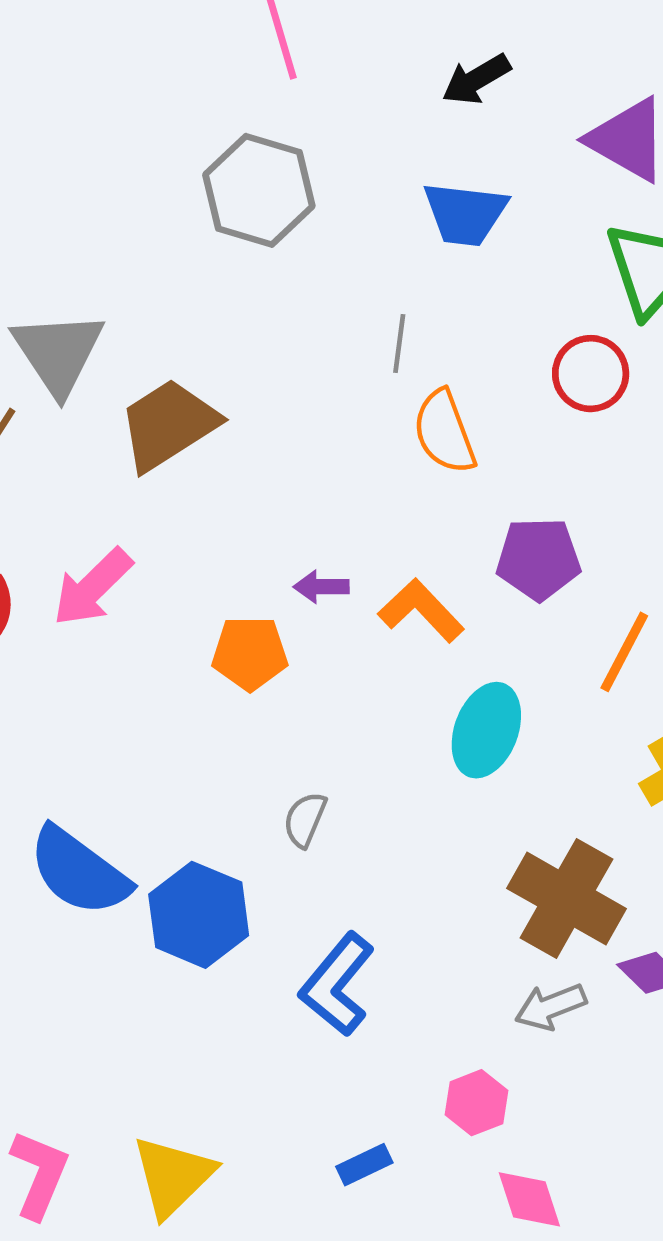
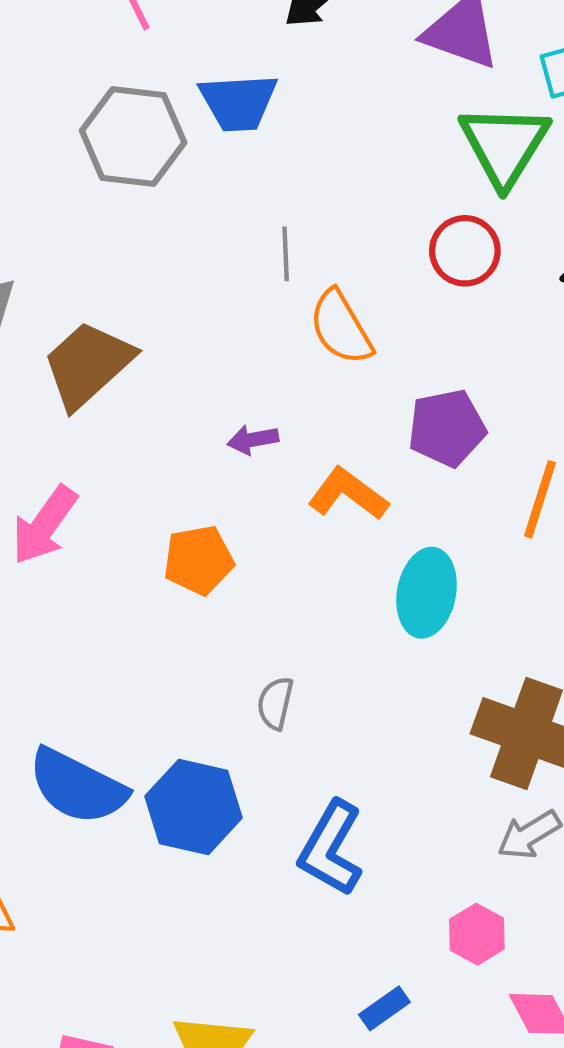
blue trapezoid: (465, 214) -> (238, 102), moved
purple arrow: (321, 587) -> (253, 440), moved

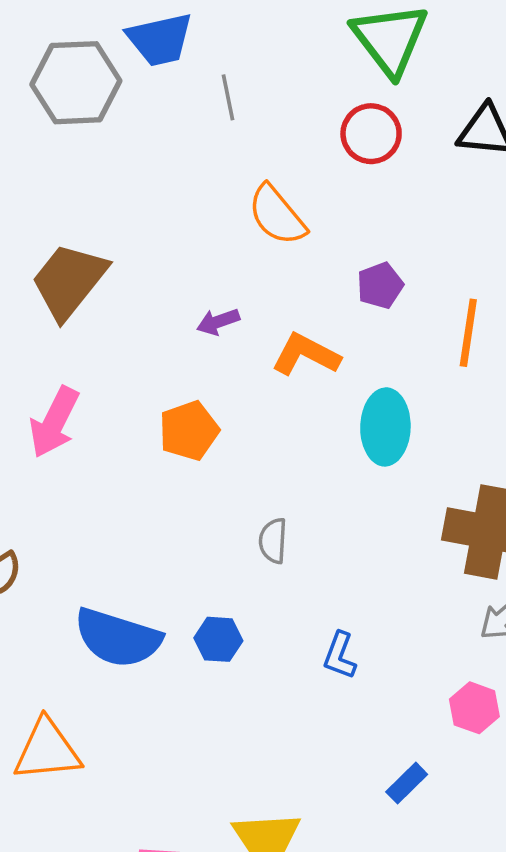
gray line: (286, 254) -> (228, 97), moved
purple pentagon: (447, 428) -> (380, 285), size x0.7
blue hexagon: (194, 807) -> (218, 639), size x0.6
blue L-shape: (331, 848) -> (340, 655), size x0.6

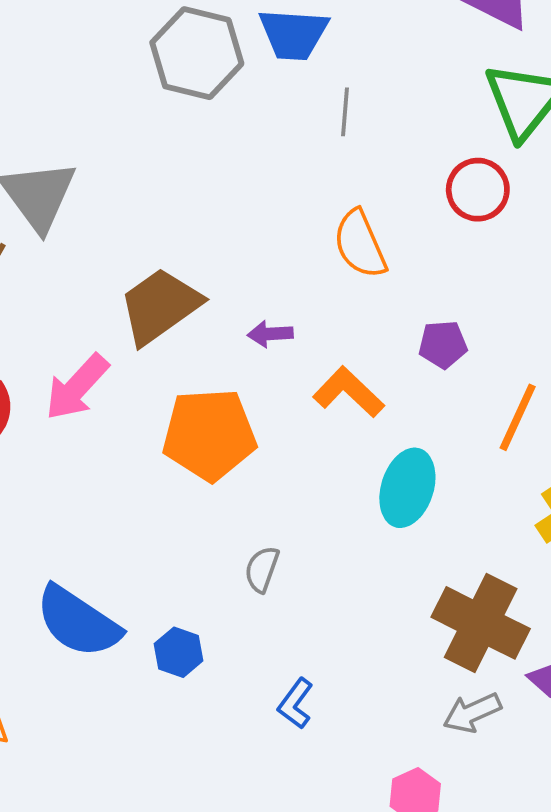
brown trapezoid: (69, 281) -> (160, 306), moved
orange pentagon: (189, 431) -> (209, 435), size x1.5

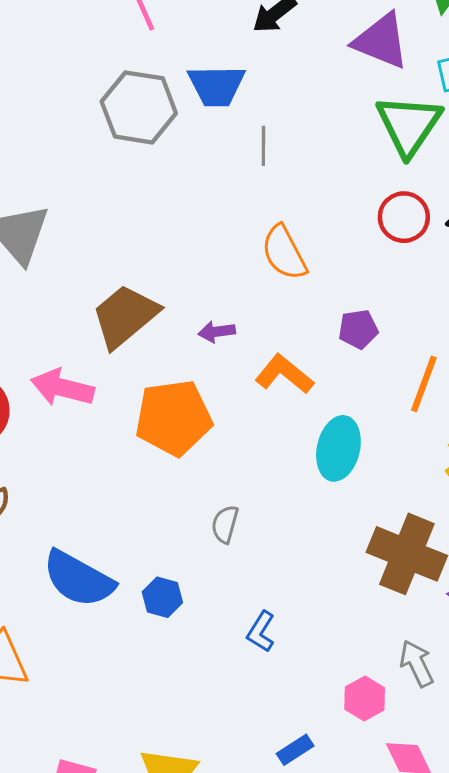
red circle: (478, 190) -> (404, 217), moved
pink arrow: (77, 387) -> (62, 388), turned 66
gray arrow: (472, 713) -> (417, 663), moved, turned 93

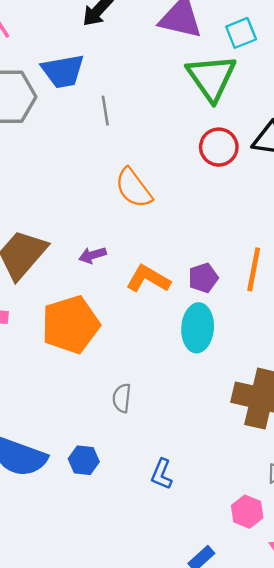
purple pentagon: (358, 329) -> (203, 278), moved

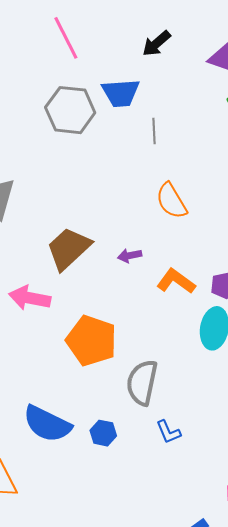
orange pentagon: (71, 325) -> (91, 341), moved, turned 30
gray semicircle: (122, 398) -> (142, 383), size x1.8
blue L-shape: (162, 474) -> (168, 432), moved, turned -52

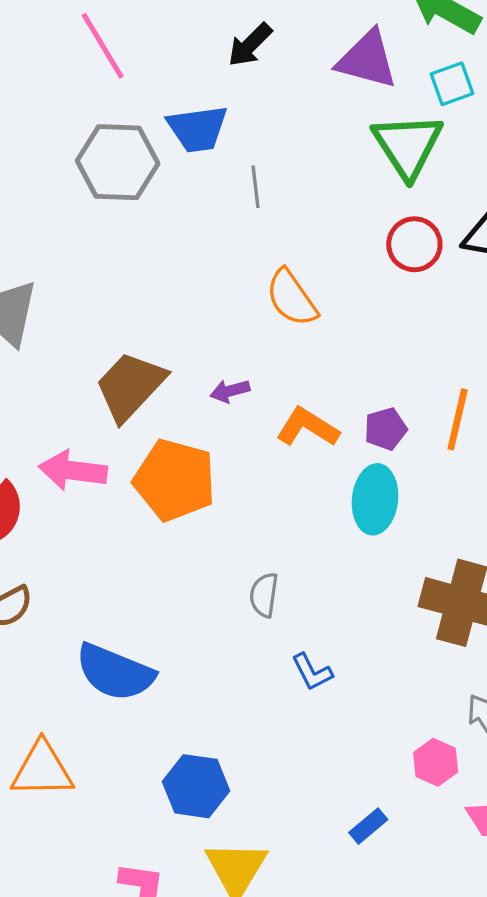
orange pentagon: (91, 341) -> (175, 480), moved
gray semicircle: (142, 383) -> (264, 595), size x0.6
blue hexagon: (103, 433) -> (196, 786), moved, size x1.5

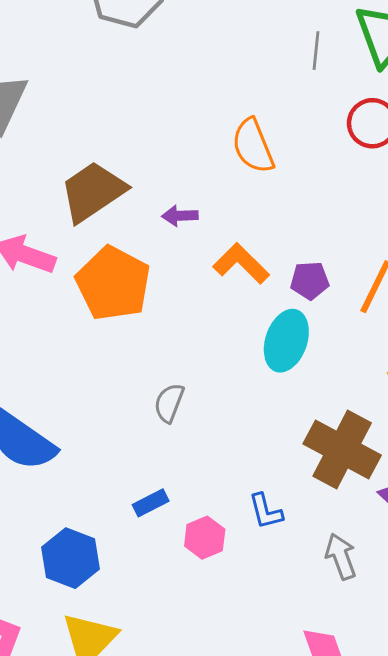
gray line: (255, 187) -> (316, 51), moved
blue L-shape: (312, 672) -> (266, 511), moved
pink hexagon: (436, 762) -> (205, 538), moved
blue rectangle: (368, 826) -> (151, 503), moved

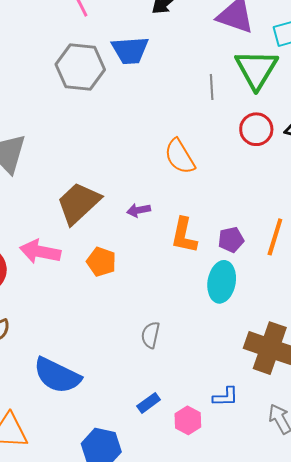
orange L-shape: (241, 263) -> (184, 235), turned -114
orange pentagon: (113, 283) -> (101, 262), size x0.6
blue L-shape: (266, 511) -> (225, 397), turned -68

